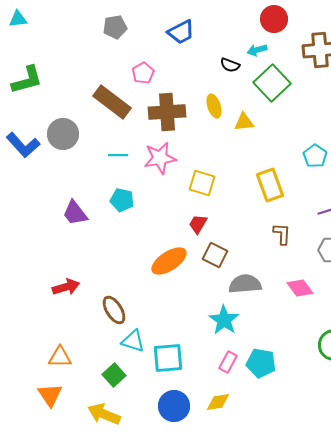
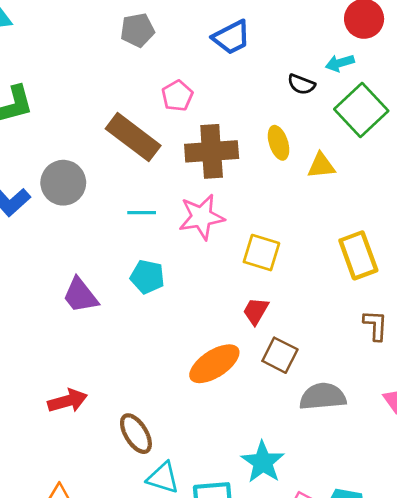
cyan star: (224, 320) -> (263, 462), moved

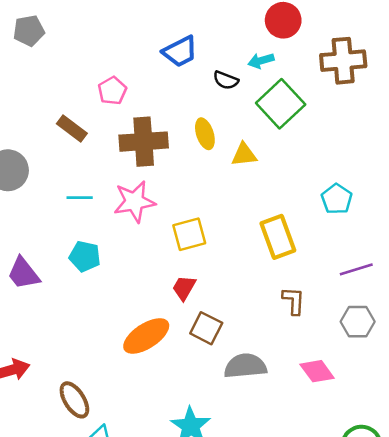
gray pentagon: (137, 30) -> (29, 31), moved
blue trapezoid: (231, 37) -> (180, 52), moved
brown rectangle: (133, 137) -> (72, 129), size x0.6
yellow square: (261, 253) -> (189, 234), turned -32

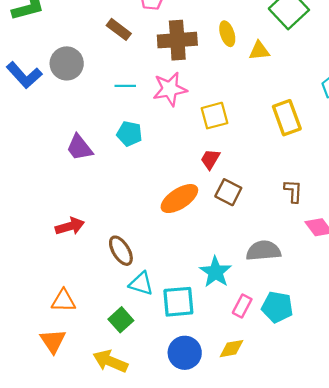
brown L-shape: (294, 301) -> (293, 191), moved
gray semicircle: (245, 366) -> (263, 251), moved

